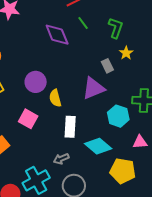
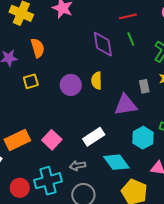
yellow semicircle: (55, 98) -> (97, 81), moved
pink square: (28, 119) -> (52, 140), moved
white rectangle: (70, 127) -> (94, 137), turned 40

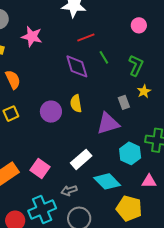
red line: (128, 16) -> (86, 37), moved

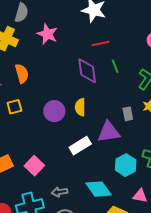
white rectangle: (81, 159) -> (80, 146), moved

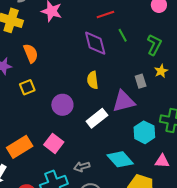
purple circle: (54, 111) -> (62, 105), moved

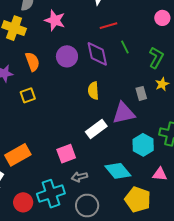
purple circle: (62, 105) -> (67, 56), moved
pink square: (54, 143) -> (66, 154), moved, turned 30

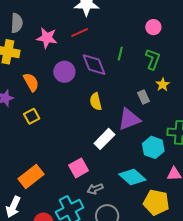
pink circle: (162, 18) -> (153, 27), moved
red line: (109, 26) -> (80, 33), moved
green line: (125, 47) -> (120, 54), turned 48

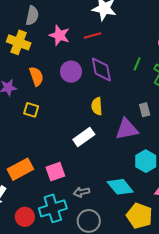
green line: (120, 54) -> (137, 64), moved
yellow square: (32, 116) -> (31, 110), turned 35
white rectangle: (104, 139) -> (84, 137), moved
pink square: (79, 168) -> (55, 172), moved

